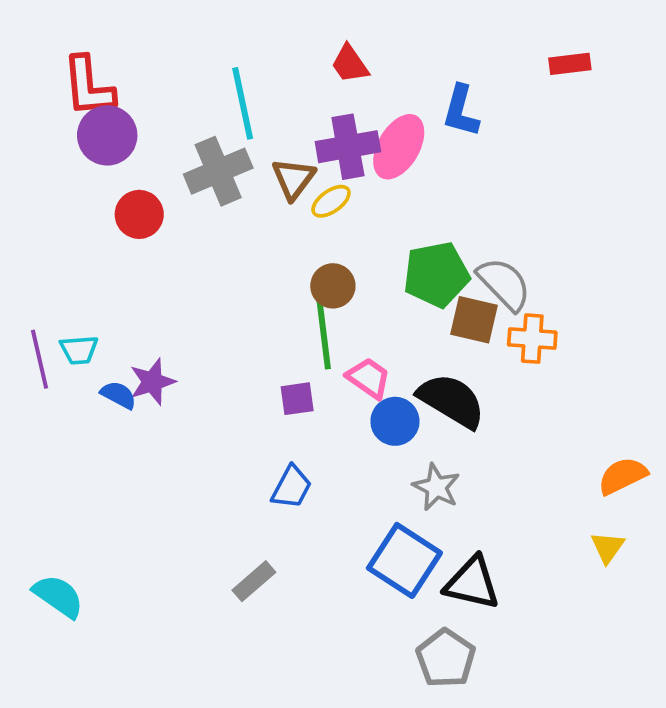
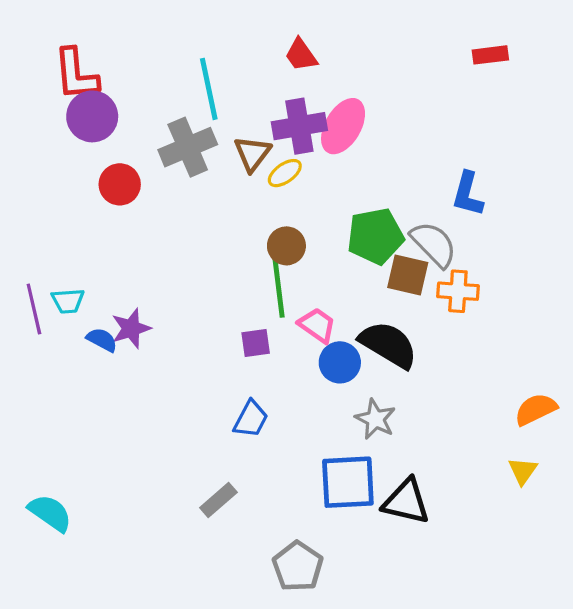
blue L-shape: (461, 111) -> (468, 194), moved
blue square: (404, 560) -> (348, 482), turned -36
gray pentagon: (446, 658) -> (298, 566), moved

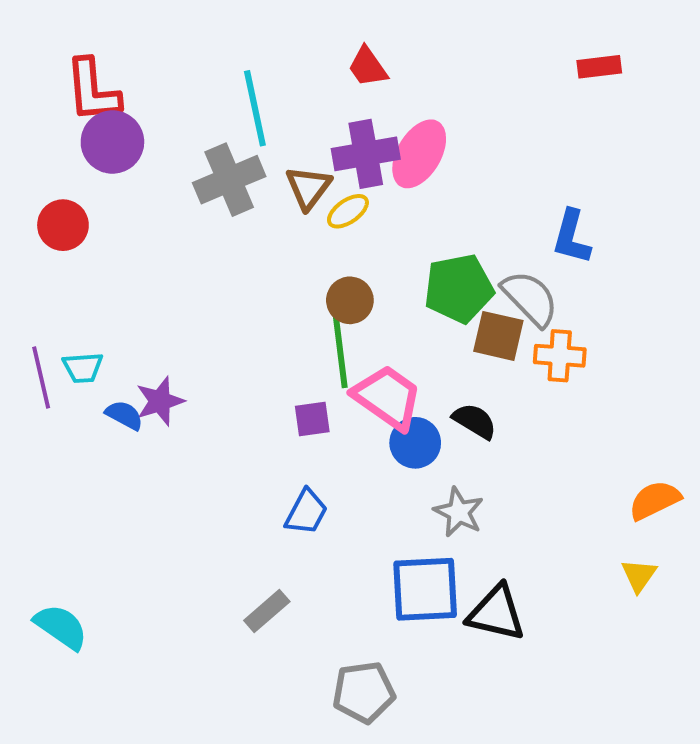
red circle: (120, 184) -> (63, 225), moved
pink trapezoid: (317, 325) -> (388, 397), size x1.5
black semicircle: (388, 345) -> (475, 421), size x0.6
gray pentagon: (298, 566) -> (364, 692), turned 30

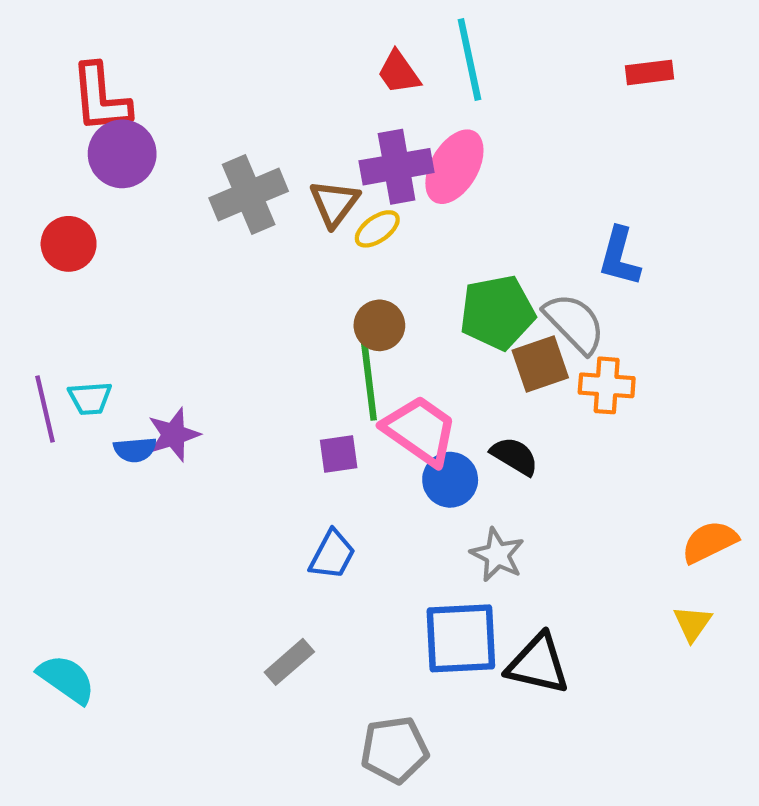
cyan line: (255, 108) -> (469, 60), moved
brown square: (498, 336) -> (540, 364), turned -32
blue semicircle: (124, 415) -> (135, 450), turned 147

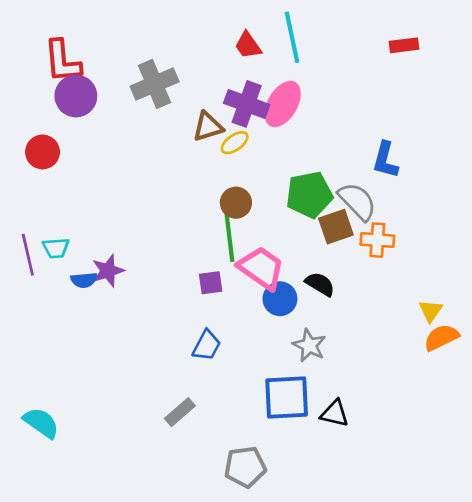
purple cross: (397, 167) -> (247, 104), turned 30
gray cross: (249, 195) -> (155, 84), moved
brown triangle: (334, 203) -> (208, 127), turned 36
yellow triangle: (692, 623) -> (431, 311), moved
black triangle: (538, 664) -> (335, 413), size x0.7

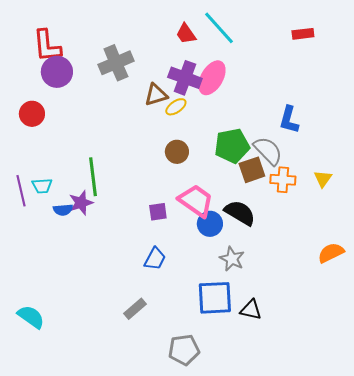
cyan line: (292, 37) -> (219, 28), turned -30
green line: (229, 236) -> (93, 177), moved
black semicircle: (320, 284) -> (240, 213), size x1.4
yellow triangle: (431, 311) -> (323, 179), moved

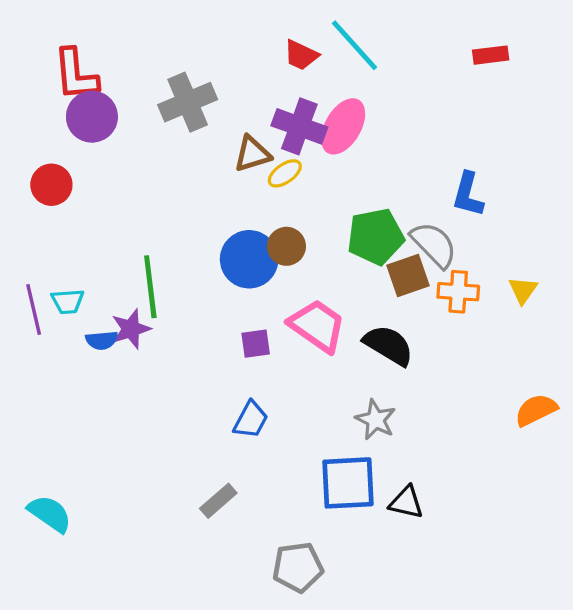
red trapezoid: (186, 34) -> (301, 55), turned -30
blue circle: (210, 224) -> (249, 259), moved, size x1.4

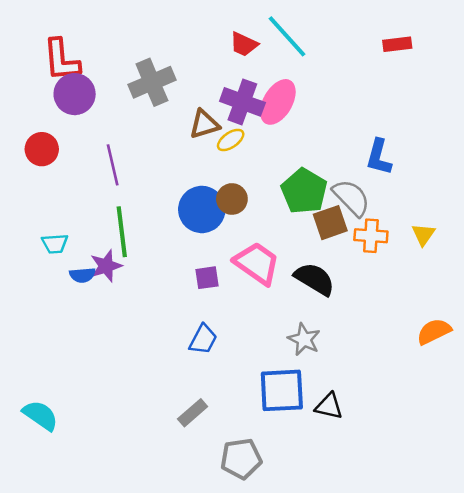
green pentagon: (376, 237) -> (304, 191), turned -30
purple line: (34, 310) -> (113, 165), moved
gray rectangle: (218, 501) -> (193, 413), moved

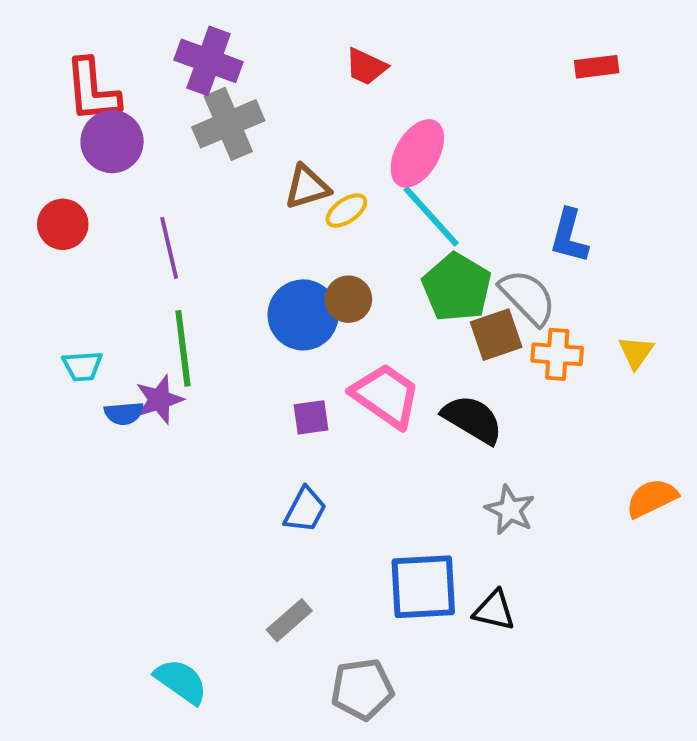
cyan line: (287, 36) -> (431, 216), moved
purple cross: (242, 102) -> (209, 61), moved
gray star: (304, 339) -> (510, 510), moved
cyan semicircle: (40, 415) -> (181, 681), moved

